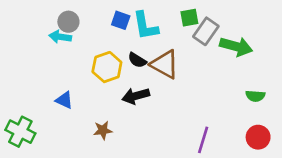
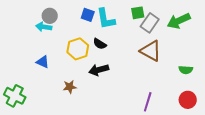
green arrow: (236, 46) -> (179, 21), moved, turned 140
brown triangle: (165, 64) -> (151, 51), moved
blue triangle: (64, 100) -> (43, 62), moved
brown star: (103, 130) -> (70, 87), moved

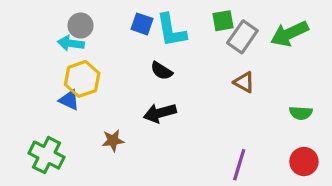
yellow hexagon: (78, 49) -> (82, 79), moved
brown triangle: (151, 51) -> (244, 82), size x0.6
green cross: (15, 96) -> (47, 155), moved

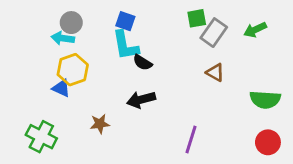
cyan L-shape: (171, 30) -> (125, 45), moved
green arrow: (289, 34) -> (255, 30), size x0.7
green semicircle: (301, 113) -> (265, 100), size x1.5
purple line: (239, 165) -> (191, 139), moved

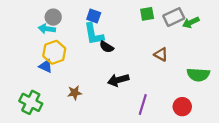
gray rectangle: (214, 33) -> (174, 17), moved, turned 30
black arrow: (141, 100) -> (118, 80), moved
red circle: (268, 142) -> (182, 107), moved

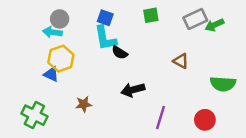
green square: (147, 14) -> (151, 15), moved

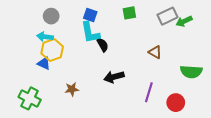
cyan arrow: (52, 32) -> (45, 37), moved
black semicircle: (120, 53) -> (103, 45), turned -152
purple line: (160, 117) -> (149, 92), moved

